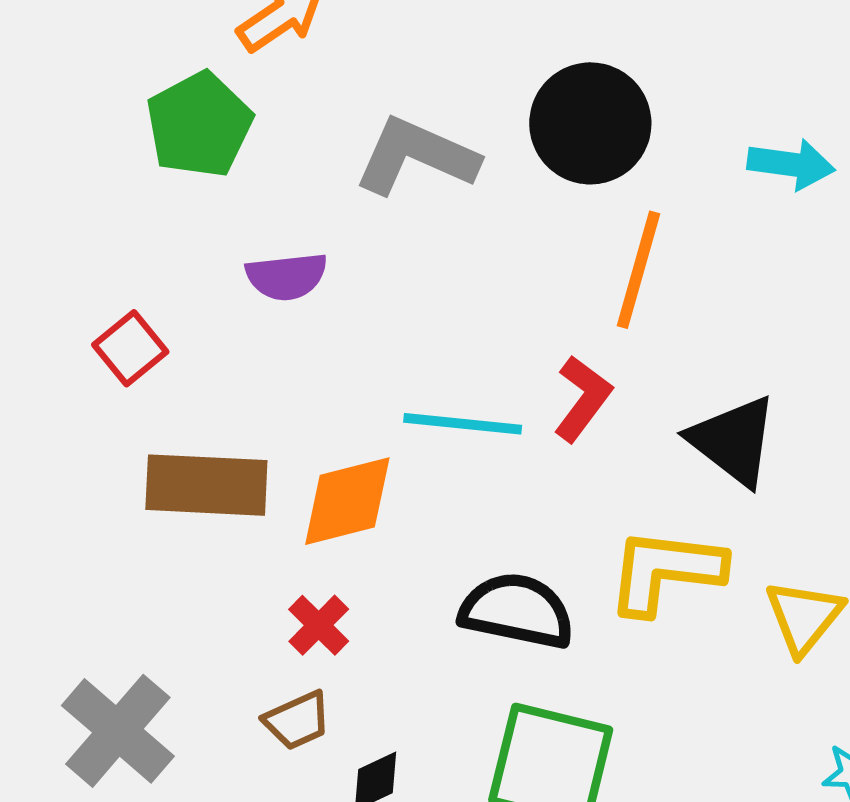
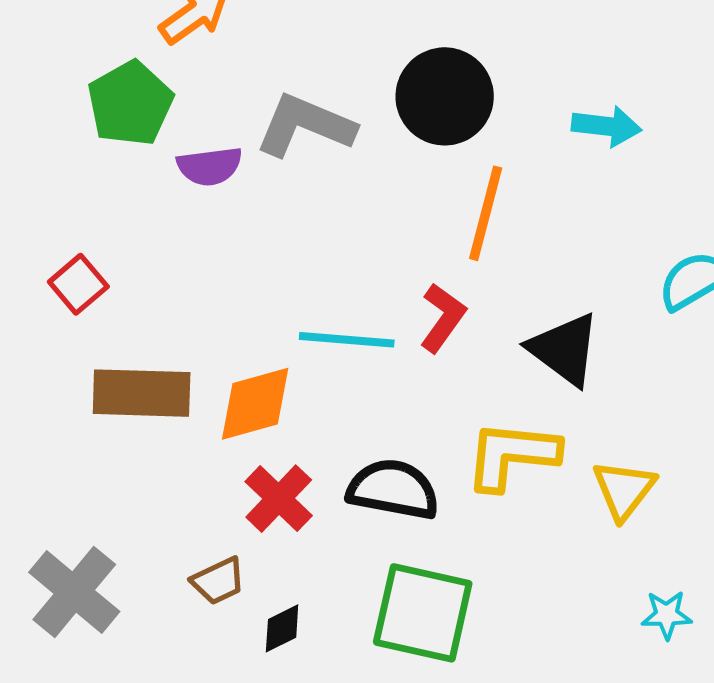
purple semicircle: (287, 276) -> (210, 166), moved
red cross: (319, 625) -> (279, 499), moved, size x1.4

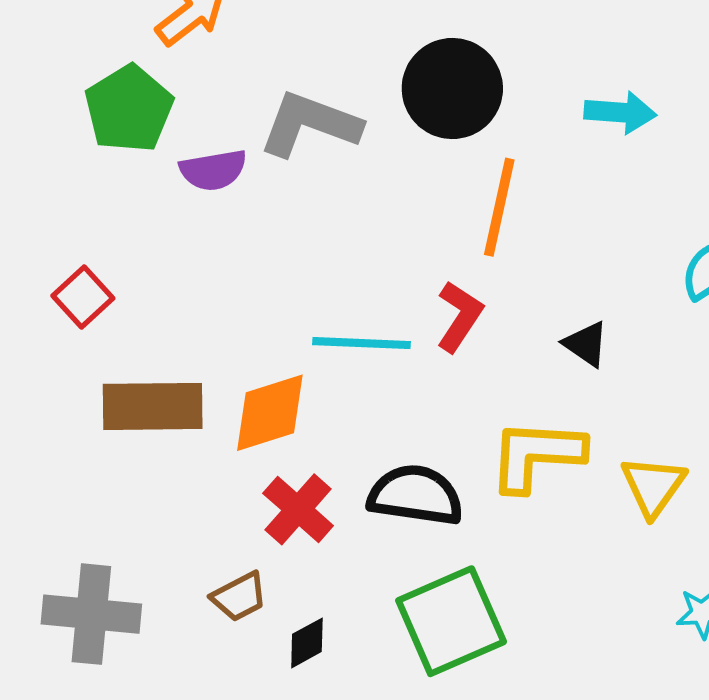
black triangle: (564, 349) -> (586, 344), size x0.6
gray cross: (74, 592) -> (91, 614), turned -32
green square: (423, 613) -> (451, 621), turned -34

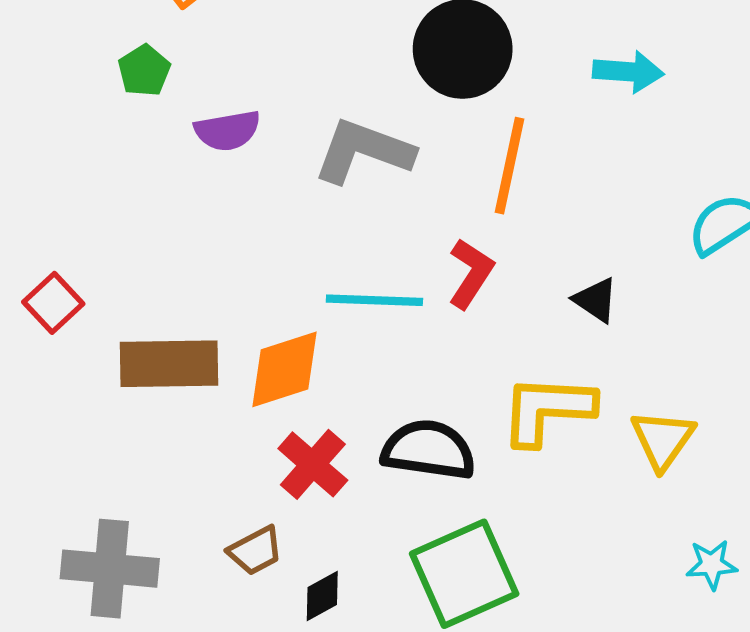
green pentagon: (129, 109) -> (144, 71), size x0.6
gray L-shape: (310, 124) -> (364, 151), moved
red square: (83, 297) -> (53, 303), moved

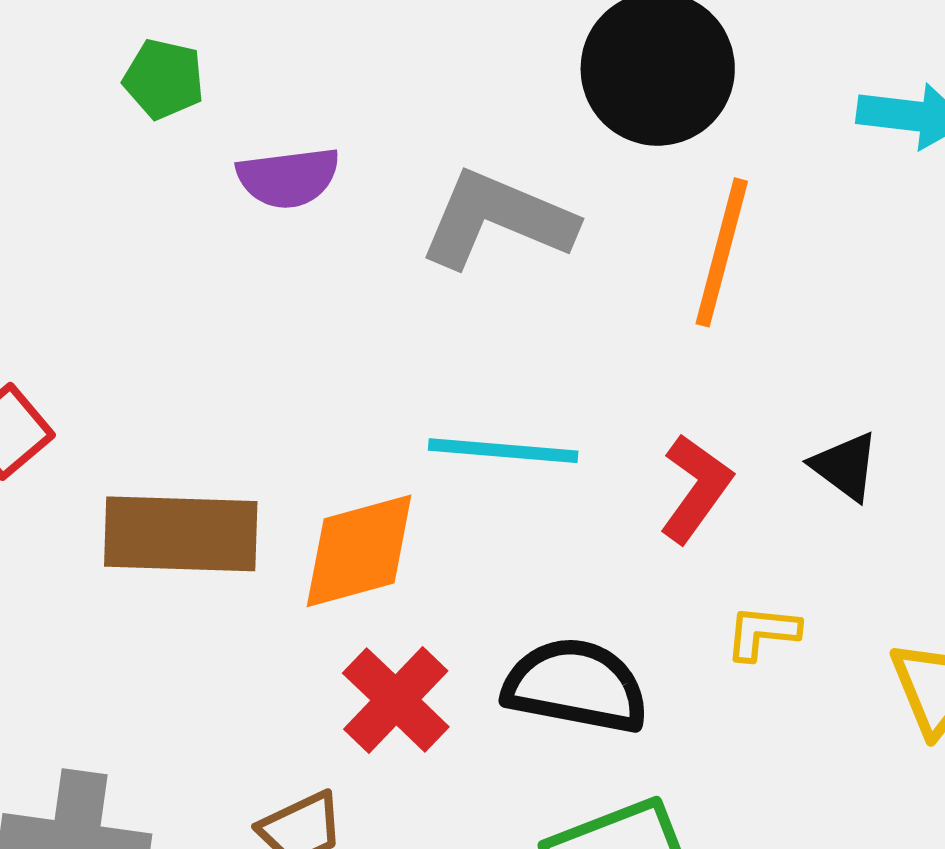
green pentagon: (144, 71) -> (164, 79), turned -30
red L-shape: (471, 273) -> (696, 488), moved
yellow L-shape: (547, 410) -> (762, 633), size x0.5

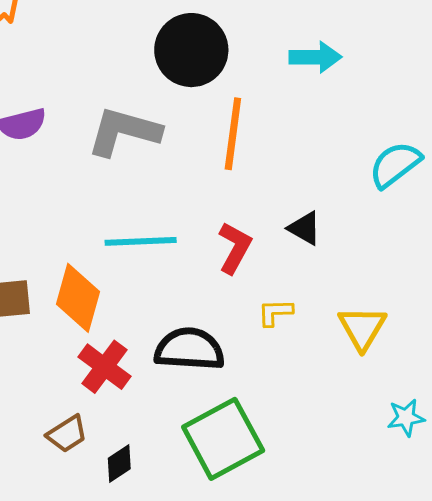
orange diamond: (359, 551) -> (78, 298), turned -52

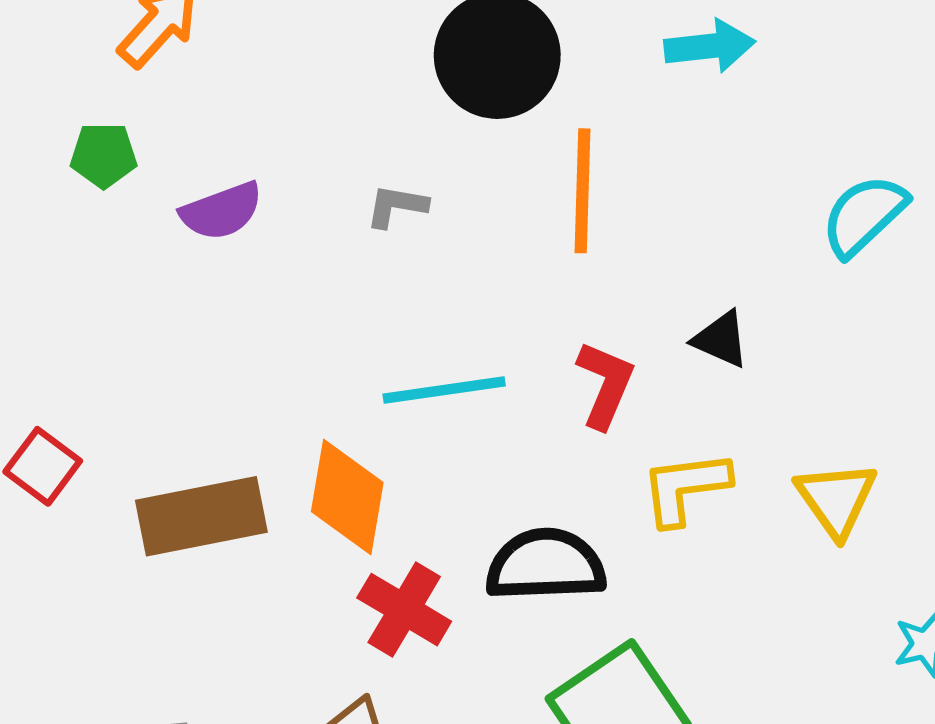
gray L-shape: (124, 132) -> (397, 206), size x0.5
yellow L-shape: (275, 312) -> (685, 488), size x1.5

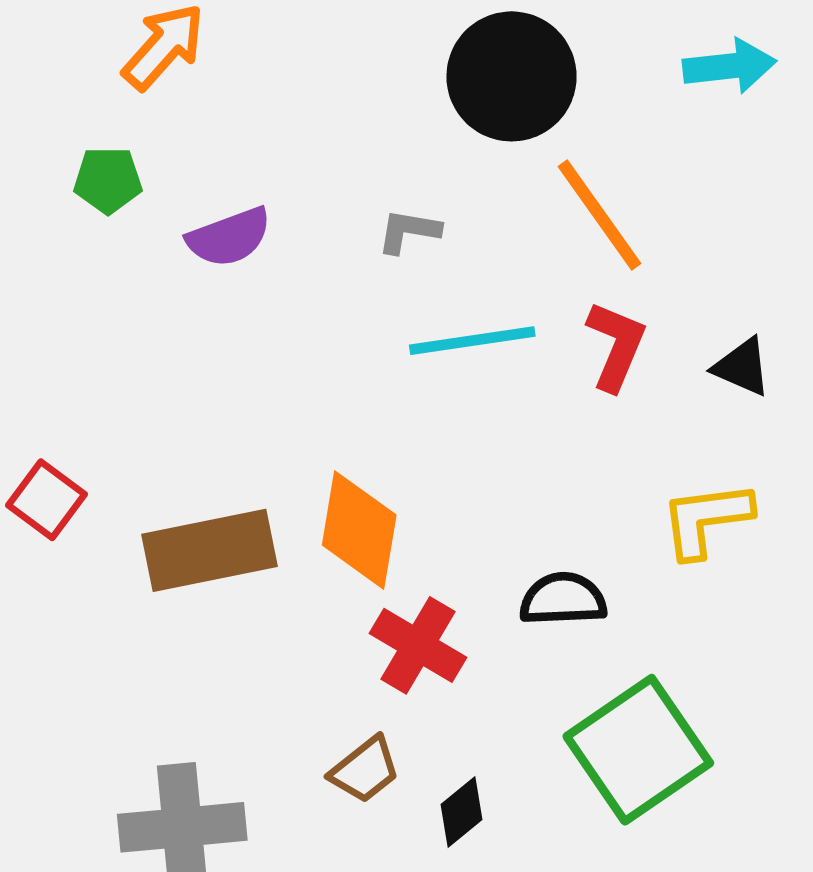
orange line: (582, 191) -> (600, 215), turned -37
red L-shape: (605, 385) -> (616, 346), moved
cyan line: (444, 390) -> (472, 341), moved
black semicircle: (546, 565) -> (563, 599), size x0.7

